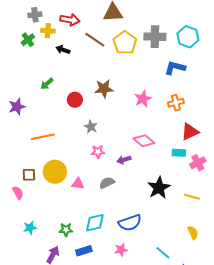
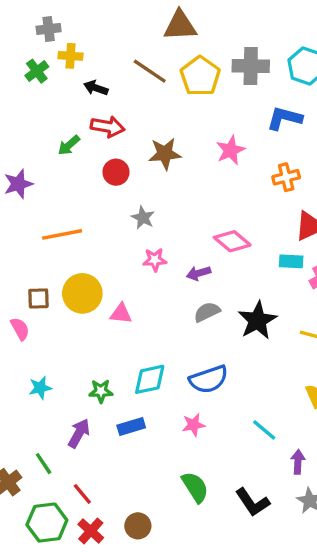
red arrow: (70, 20) -> (108, 127), moved
pink star: (143, 99) -> (231, 150), moved
gray semicircle: (107, 183) -> (207, 312), moved

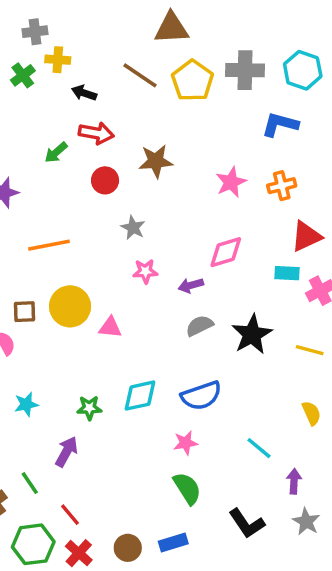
pink star: (231, 150) -> (231, 182), moved
pink diamond: (232, 241) -> (226, 252), turned -57
blue rectangle: (131, 427) -> (173, 543), moved
green semicircle: (195, 487) -> (187, 488), moved

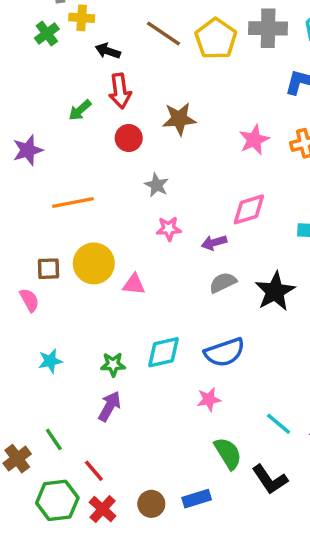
red arrow: (96, 133) -> (120, 91), turned 72
cyan line: (259, 448) -> (278, 424), moved
purple arrow: (67, 452) -> (110, 406), moved
green semicircle: (187, 488) -> (228, 453), moved

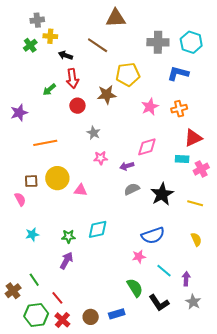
yellow pentagon: (216, 39) -> (128, 74), moved, turned 30
blue semicircle: (224, 352) -> (153, 235), moved
pink star: (209, 399) -> (139, 257), moved

